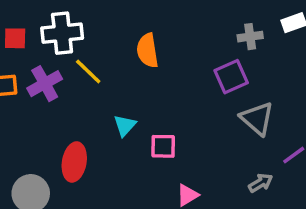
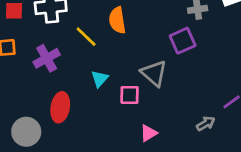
yellow line: (88, 71) -> (86, 37), moved
purple cross: (45, 84) -> (47, 58), moved
gray triangle: (257, 118) -> (154, 73), moved

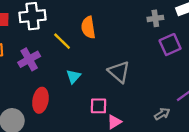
purple square: (183, 41) -> (170, 45), moved
pink square: (130, 95) -> (98, 106), moved

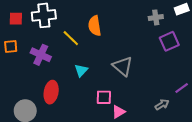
purple cross: (29, 59) -> (41, 55), turned -36

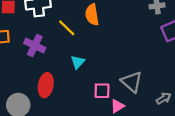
gray triangle: (123, 66) -> (132, 82), moved

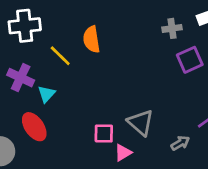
cyan triangle: (78, 62) -> (47, 94), moved
red ellipse: (46, 85) -> (34, 127), turned -45

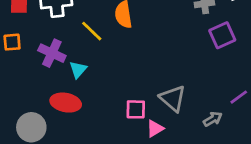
red ellipse: (34, 127) -> (66, 103), turned -44

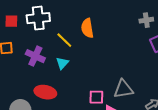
cyan triangle: (78, 70) -> (62, 63), moved
gray triangle: (173, 98) -> (123, 89), turned -50

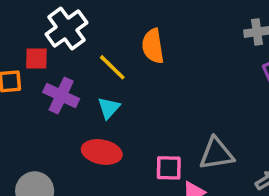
white cross: (38, 18) -> (66, 28), turned -30
red square: (11, 21) -> (36, 58), moved
red ellipse: (45, 92) -> (102, 152), moved

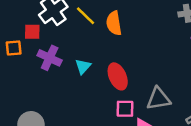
yellow line: (112, 67) -> (85, 16), moved
red ellipse: (102, 152) -> (118, 76), moved, turned 55

